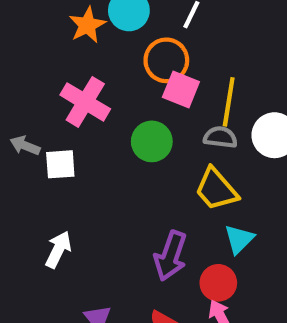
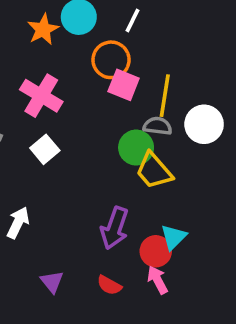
green circle: (152, 141) -> (136, 148), moved
white square: (60, 164) -> (45, 149), moved, turned -36
cyan triangle: (239, 239) -> (174, 237), moved

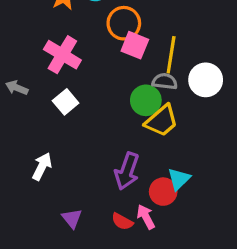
yellow trapezoid: (154, 171) -> (162, 121), turned -90
pink arrow: (158, 280) -> (146, 217), moved

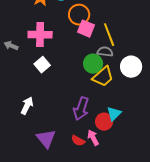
pink cross: (62, 55) -> (40, 35), turned -30
yellow line: (171, 55) -> (109, 35), turned -30
white circle: (206, 80) -> (131, 67), moved
gray arrow: (17, 88) -> (11, 46), moved
purple triangle: (72, 218) -> (46, 139), size x1.5

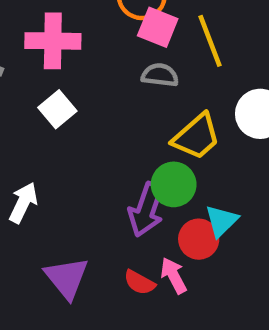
gray semicircle: (105, 52) -> (160, 75), moved
green circle: (93, 64) -> (174, 184), moved

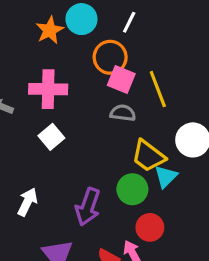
yellow trapezoid: (196, 137) -> (148, 156), turned 78
purple arrow: (146, 209) -> (88, 207), moved
cyan triangle: (221, 221) -> (166, 177), moved

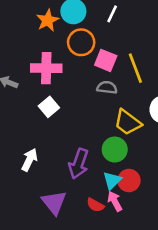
orange circle: (110, 57) -> (81, 42), moved
cyan triangle: (166, 177) -> (112, 180), moved

